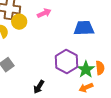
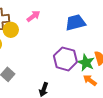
orange arrow: (86, 88) -> (90, 80), turned 72

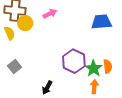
blue trapezoid: (75, 23) -> (101, 22), moved
orange arrow: (90, 80) -> (94, 87), turned 48

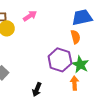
orange semicircle: (108, 66) -> (75, 37), moved
orange arrow: (94, 87) -> (74, 83), moved

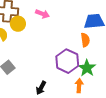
pink arrow: (30, 16) -> (42, 14), turned 48

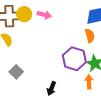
yellow circle: (18, 24) -> (24, 14), moved

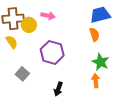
yellow circle: (24, 14) -> (29, 25), moved
purple hexagon: (74, 59) -> (52, 52), moved

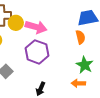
pink arrow: (48, 16) -> (36, 27), moved, size x1.5
orange arrow: (96, 81) -> (78, 83), turned -88

